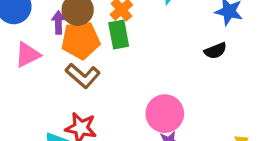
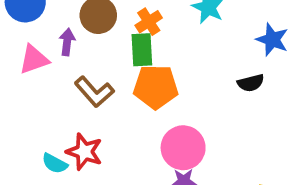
purple arrow: (58, 22) -> (67, 42), moved
orange pentagon: (81, 40) -> (156, 87), moved

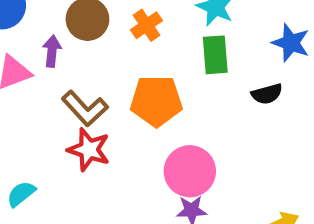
green rectangle: (142, 50) -> (215, 55), moved
red star: (84, 152) -> (89, 150), moved
cyan semicircle: (55, 164) -> (21, 194), moved, turned 115

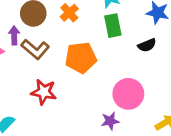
brown L-shape: (85, 108) -> (35, 49), moved
pink circle: (190, 171) -> (128, 94), moved

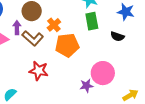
orange cross: (69, 13) -> (54, 25), moved
black semicircle: (147, 45) -> (117, 36), turned 40
purple star: (110, 121) -> (87, 86), moved

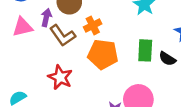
green rectangle: (92, 21) -> (145, 50), moved

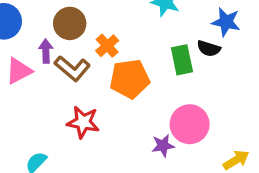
black semicircle: (167, 59) -> (209, 49), moved

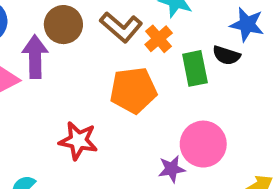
orange cross: (107, 46) -> (159, 39), moved
purple arrow: (46, 51) -> (35, 57), size x1.5
brown L-shape: (72, 68) -> (121, 27), moved

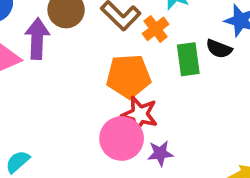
red star: (78, 141) -> (140, 114), moved
pink circle: (203, 144) -> (122, 138), moved

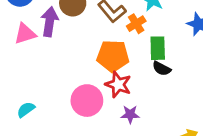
black semicircle: (219, 49) -> (162, 69), moved
pink circle: (122, 138) -> (87, 101), moved

